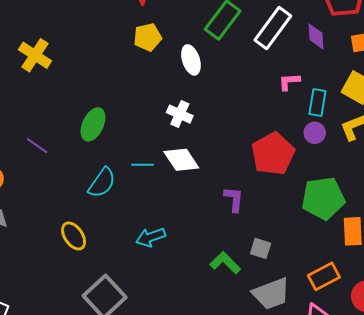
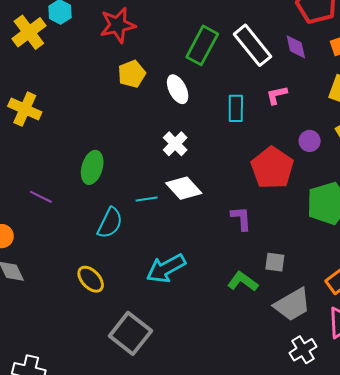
white rectangle: (273, 28) -> (252, 45), turned -66
cyan rectangle: (317, 102) -> (236, 108), moved
white cross: (180, 114) -> (175, 144), turned 30
cyan arrow: (151, 237) -> (166, 268), size x1.4

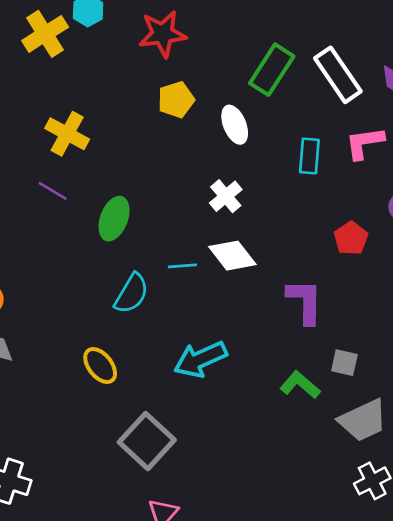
pink L-shape: (277, 95) -> (365, 143), size x1.4
yellow cross: (25, 109) -> (67, 134), moved
red pentagon: (272, 168) -> (351, 238), size x0.6
purple line: (41, 197) -> (53, 191), moved
purple L-shape: (241, 218) -> (305, 301), size x1.4

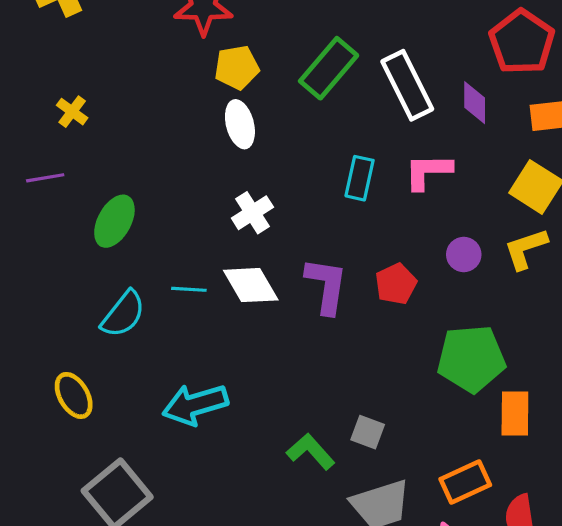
yellow pentagon: (176, 100) -> (237, 67), moved
white ellipse: (235, 125) -> (240, 124), moved
yellow cross: (67, 134) -> (72, 112), size x0.6
purple line: (53, 191) -> (45, 178), turned -48
purple L-shape: (305, 301) -> (326, 286), moved

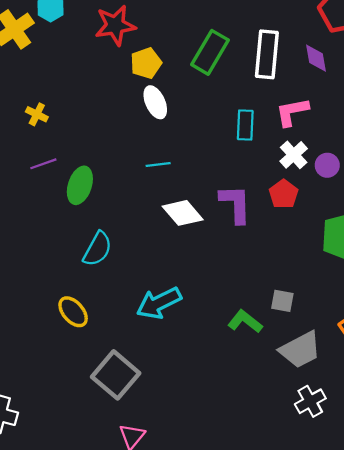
white rectangle: (407, 85) -> (267, 54), turned 42
purple line: (45, 178) -> (43, 164), moved
white cross: (252, 213) -> (294, 155), moved
cyan line: (189, 289) -> (158, 165), moved

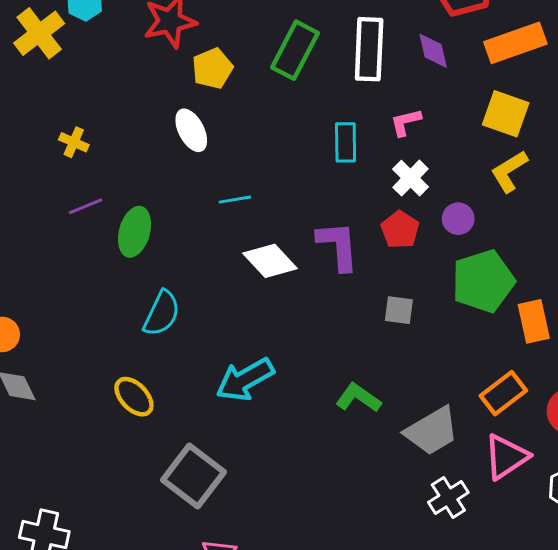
white ellipse: (155, 102) -> (191, 130), moved
pink L-shape: (292, 112) -> (406, 122), size x0.7
purple circle: (327, 165) -> (458, 219), moved
gray square: (282, 301) -> (399, 310), moved

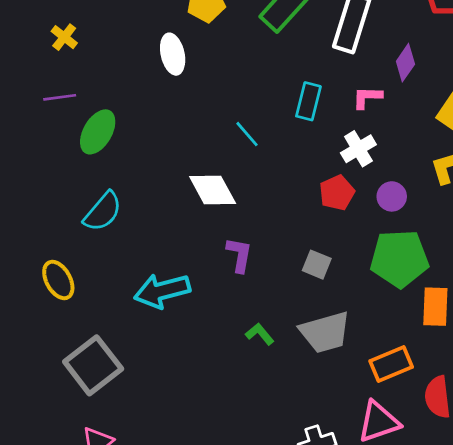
purple diamond: (433, 51) -> (405, 63), moved, turned 33
cyan line: (235, 200) -> (247, 134), moved, turned 44
purple L-shape: (338, 246) -> (239, 255), moved, size x0.7
green L-shape: (358, 398) -> (260, 334), size x0.7
gray trapezoid: (432, 431) -> (325, 332), moved

